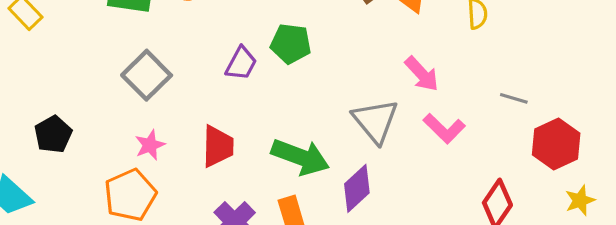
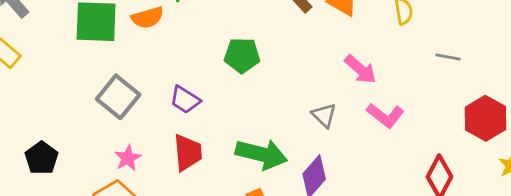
purple trapezoid: (241, 63) -> (185, 100), moved, turned 100
gray line: (514, 98) -> (448, 57), moved
gray triangle: (375, 121) -> (324, 115), size x0.6

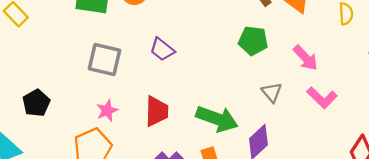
green pentagon: (242, 55) -> (253, 41), moved
gray square: (118, 97) -> (104, 59), turned -32
purple trapezoid: (185, 100) -> (162, 49), moved

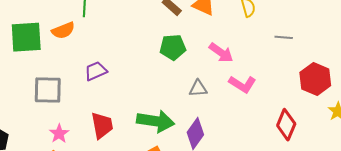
purple trapezoid: (162, 49) -> (96, 71), turned 130
gray triangle: (272, 92) -> (198, 88), turned -42

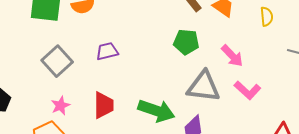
gray triangle: (198, 88) -> (204, 87), size x1.8
gray square: (48, 90) -> (57, 61), turned 36

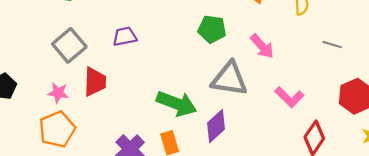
pink L-shape: (247, 90) -> (289, 97), moved
red trapezoid: (104, 105) -> (95, 82), moved
pink star: (60, 106) -> (58, 93), moved, turned 30

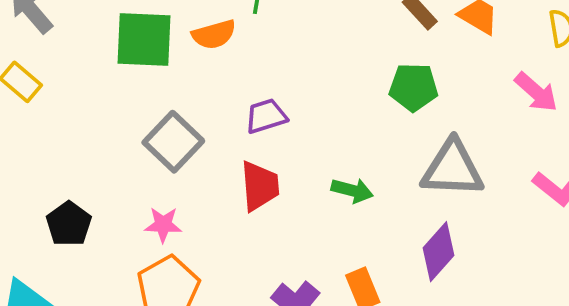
pink arrow: (262, 46) -> (536, 92), moved
red trapezoid: (95, 82) -> (260, 186), moved
green arrow: (177, 104) -> (352, 190), moved, size x0.6

